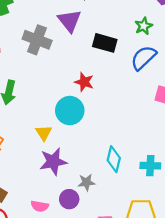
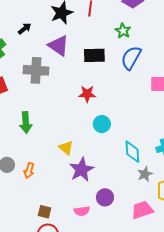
cyan circle: (70, 111) -> (102, 124), moved, size x0.7
gray star: (86, 182) -> (145, 174), moved

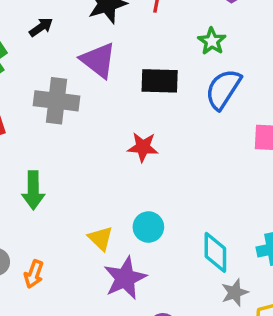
cyan circle: (102, 124) -> (148, 227), moved

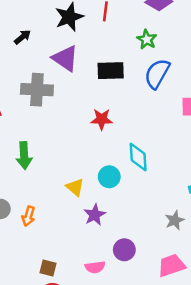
cyan diamond: (215, 252) -> (138, 157), moved
purple star: (125, 278) -> (95, 215), size x0.7

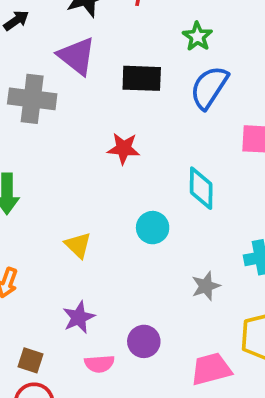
cyan diamond: (138, 157) -> (201, 188), moved
cyan circle: (109, 177) -> (153, 228), moved
purple star: (95, 215) -> (79, 317), moved
gray star: (175, 220) -> (206, 286), moved

